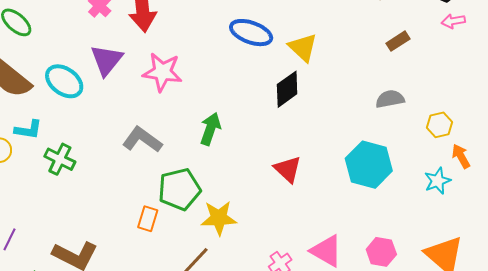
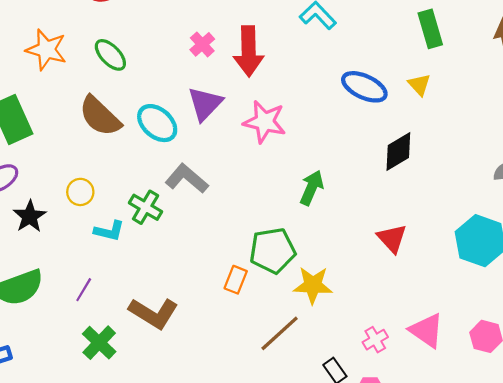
yellow triangle: (303, 47) -> (419, 85), moved, size x0.7
cyan L-shape: (28, 130) -> (109, 231), moved
gray L-shape: (142, 140) -> (187, 179), moved

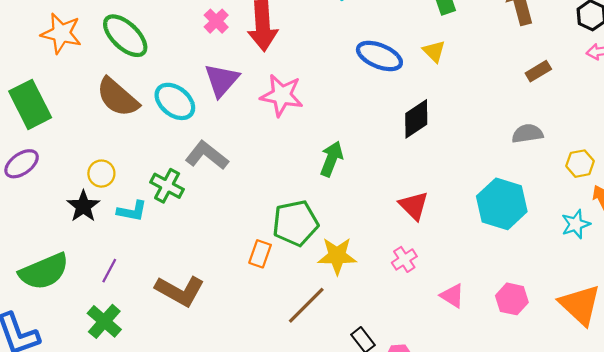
green ellipse: (110, 55) -> (125, 36), size x1.4
black star: (30, 216) -> (83, 206), moved
pink triangle: (426, 330) -> (452, 296), size x0.7
pink cross: (375, 340) -> (404, 259), moved
green cross: (99, 343) -> (104, 321), moved

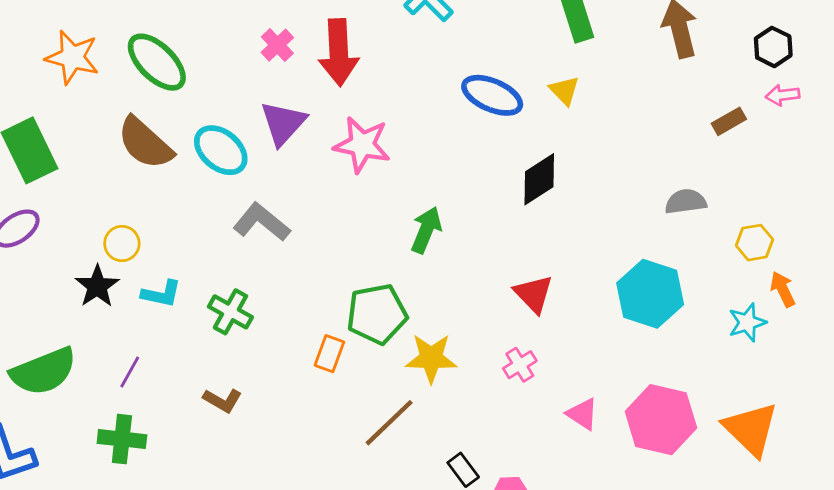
brown rectangle: (538, 71) -> (729, 121), moved
green cross: (167, 186) -> (230, 312), moved
brown L-shape: (180, 291) -> (223, 400), size x0.6
pink hexagon: (512, 299) -> (661, 420), size x1.6
green cross: (104, 321) -> (122, 439), turned -36

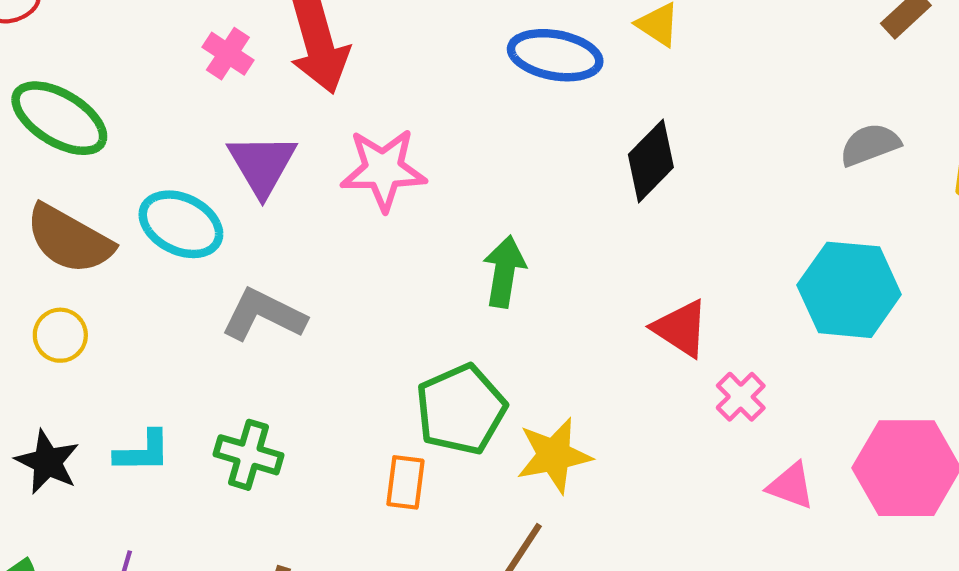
yellow circle: (122, 243) -> (60, 335), moved
pink cross: (520, 365) -> (741, 397), moved

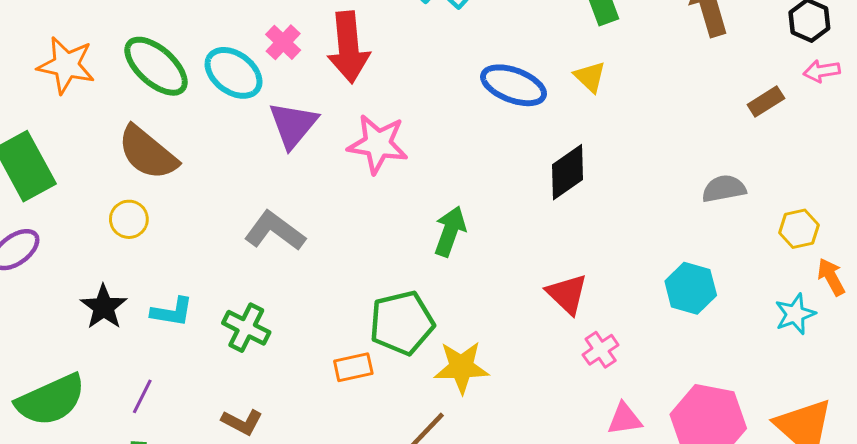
cyan ellipse: (181, 224) -> (234, 73), moved
cyan hexagon: (849, 290) -> (691, 288), size x0.7
orange rectangle: (405, 482) -> (353, 367), turned 60
pink triangle: (791, 486) -> (625, 419), turned -39

